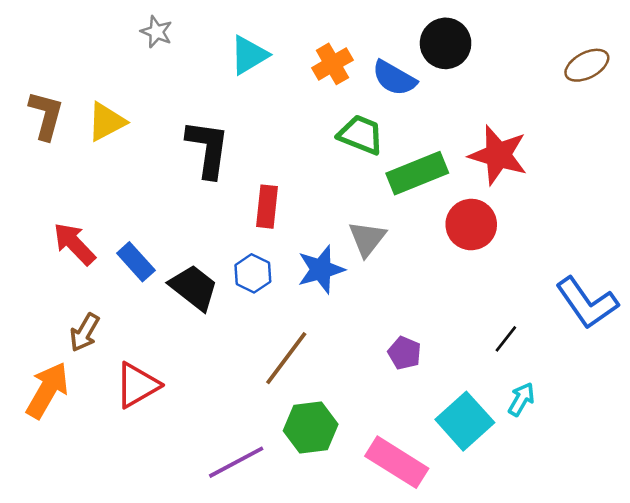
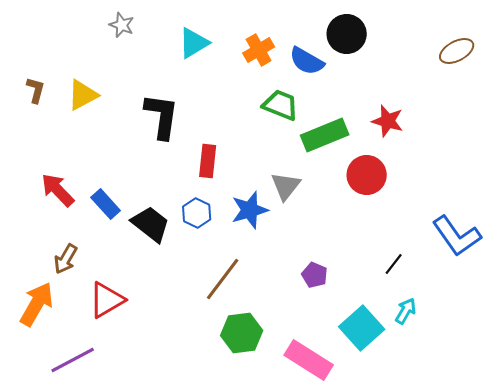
brown L-shape: (46, 115) -> (36, 90), size x0.7
red star: (498, 155) -> (388, 121), size x0.7
purple line: (236, 462) -> (73, 360), moved

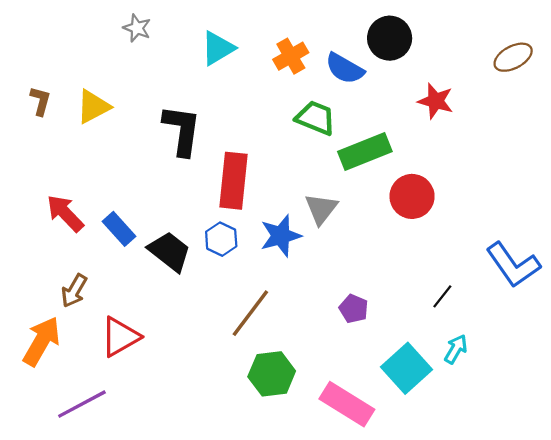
red star: (388, 121) -> (436, 101), moved
red rectangle: (208, 161) -> (234, 181), size x1.5

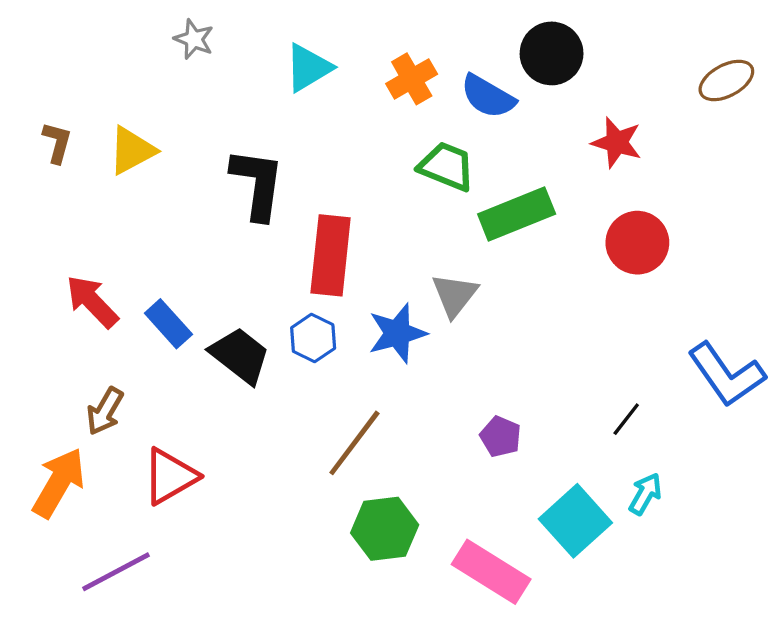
red circle: (412, 196) -> (637, 243), moved

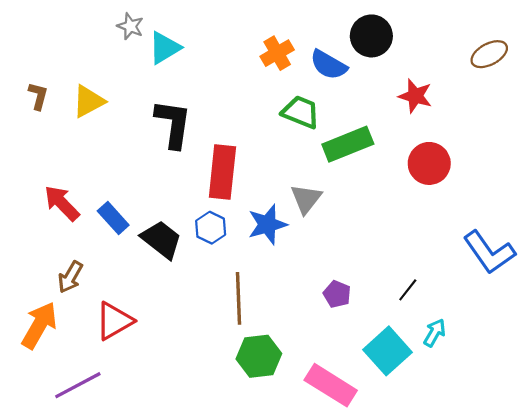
cyan triangle: (308, 68) -> (165, 48), moved
black line: (626, 419) -> (408, 290), moved
brown line: (354, 443) -> (239, 298), turned -39

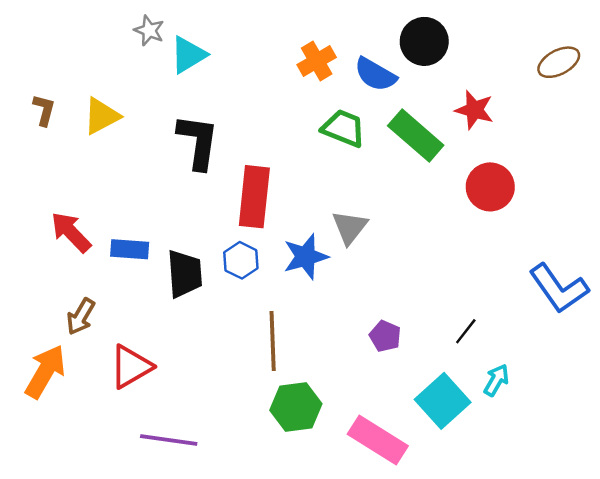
green rectangle: (348, 144) -> (416, 136), moved, turned 63
blue rectangle: (113, 218) -> (130, 249), turned -44
black trapezoid: (161, 239) -> (185, 274), turned 48
purple line: (78, 385) -> (169, 440), moved, turned 36

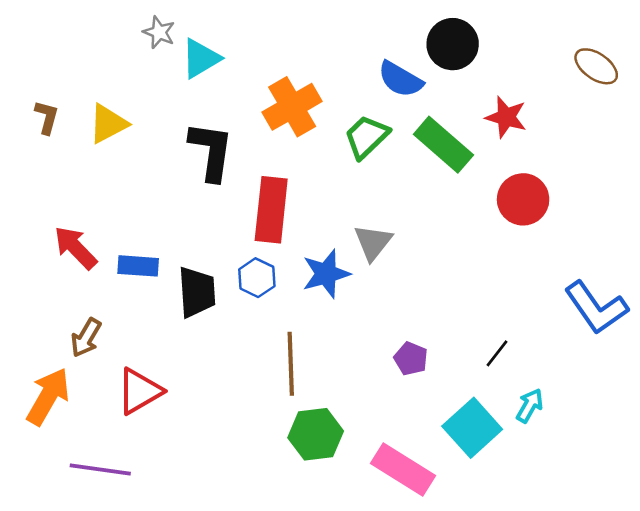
orange cross: (317, 61) -> (292, 107), moved, size x1.4
brown ellipse: (559, 62) -> (596, 66), turned 63
green trapezoid: (344, 128) -> (366, 137), turned -66
purple line: (169, 440) -> (100, 470), moved

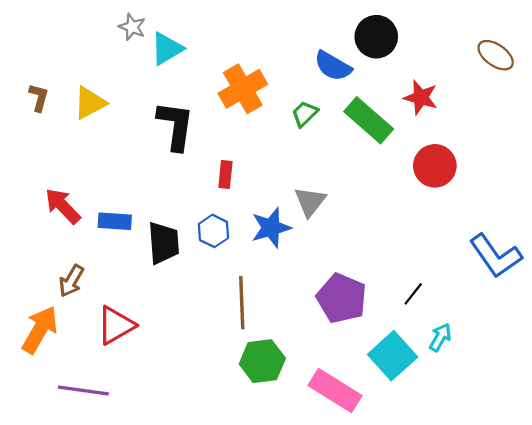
green trapezoid: (366, 137) -> (305, 114), size x0.7
red rectangle: (271, 210) -> (225, 175), size x0.5
purple pentagon: (411, 359) -> (342, 298), size x1.8

